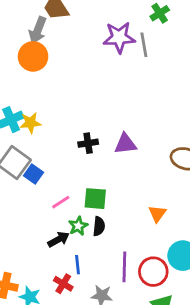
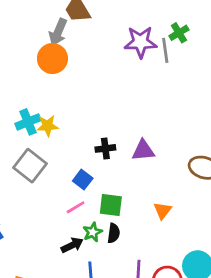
green cross: (160, 13) -> (179, 33), moved
blue square: (34, 174) -> (83, 180), moved
orange triangle: (157, 214) -> (163, 211), moved

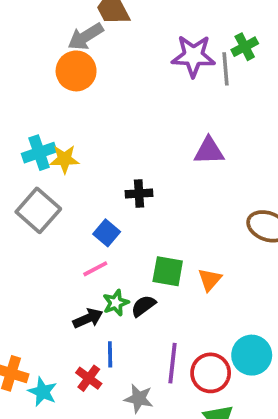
gray arrow: (58, 32) -> (85, 37), turned 32
purple triangle: (143, 150) -> (209, 151), moved
green square: (111, 205) -> (168, 271), moved
black semicircle: (114, 233) -> (143, 306), turned -138

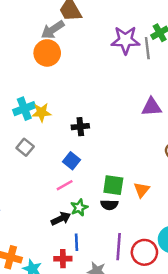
purple triangle: (209, 151) -> (152, 107), moved
black cross: (139, 194) -> (80, 127), moved
gray square: (38, 210) -> (25, 147), size x0.6
black semicircle: (143, 306) -> (109, 205), moved, turned -140
red cross: (89, 378) -> (63, 259), turned -35

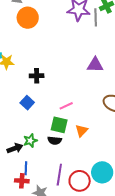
orange circle: (47, 53) -> (28, 18), moved
pink line: (65, 185) -> (66, 106), moved
red cross: (63, 259) -> (22, 181), moved

